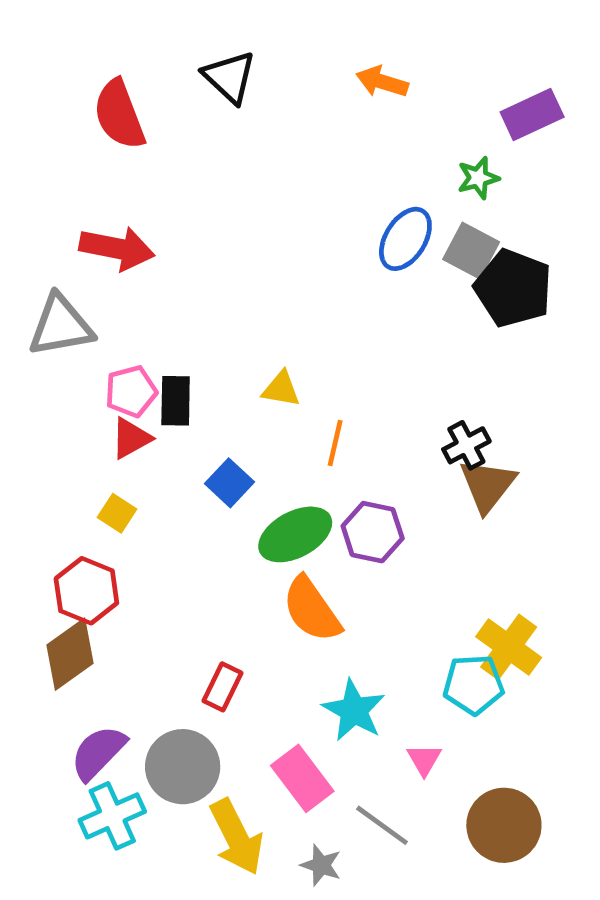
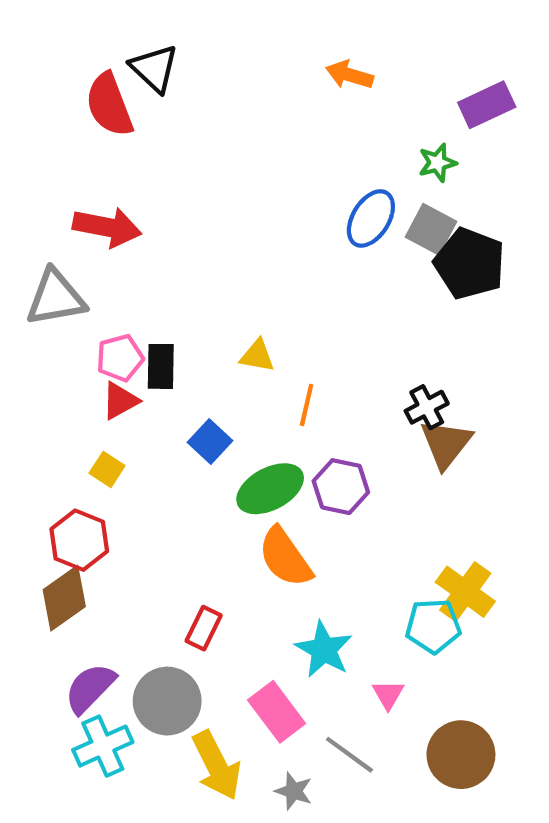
black triangle: (230, 77) -> (154, 68), moved

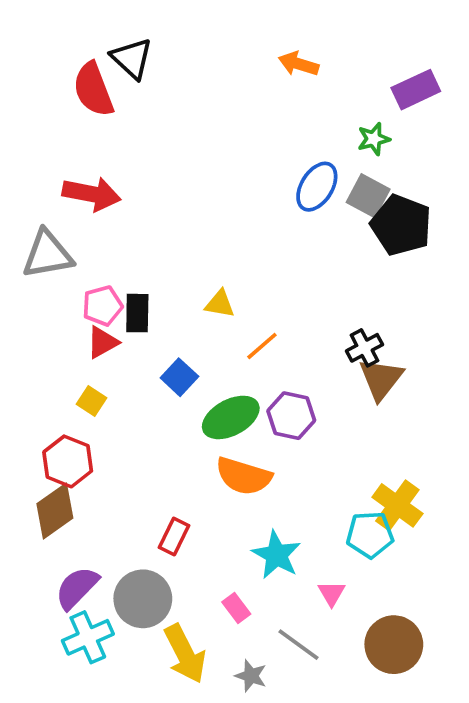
orange line: (307, 405) -> (262, 346), turned 36
orange semicircle: (285, 557) -> (244, 476), turned -38
pink rectangle: (277, 712) -> (236, 608), size x0.6

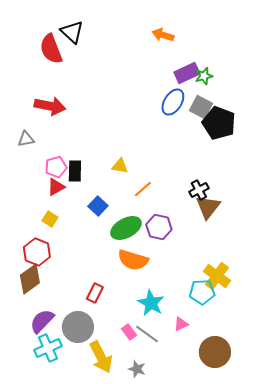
purple rectangle: (416, 90) -> (187, 73), moved
gray triangle: (48, 254) -> (26, 139), size x0.6
pink triangle: (332, 593) -> (181, 324), turned 35
gray line: (299, 645) -> (147, 334), moved

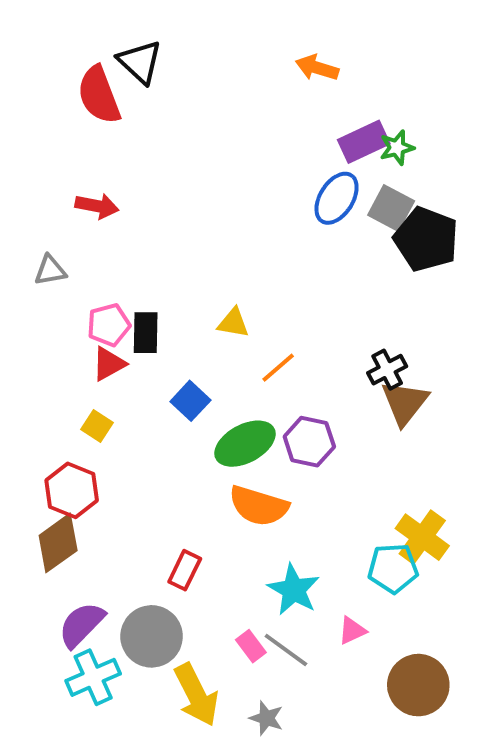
red arrow: (50, 106) -> (97, 206), size x0.7

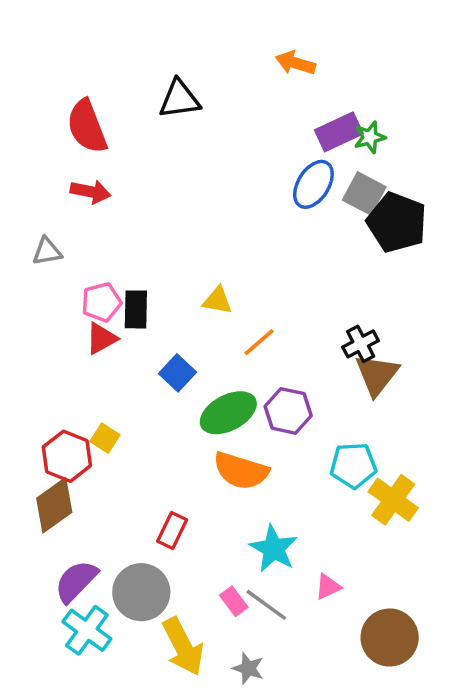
black triangle: (140, 62) -> (179, 99), moved, turned -51
red semicircle: (99, 95) -> (87, 126), moved
yellow square: (97, 426) -> (105, 438), moved
cyan pentagon: (393, 568) -> (353, 465), moved
cyan cross: (93, 677) -> (87, 630), turned -30

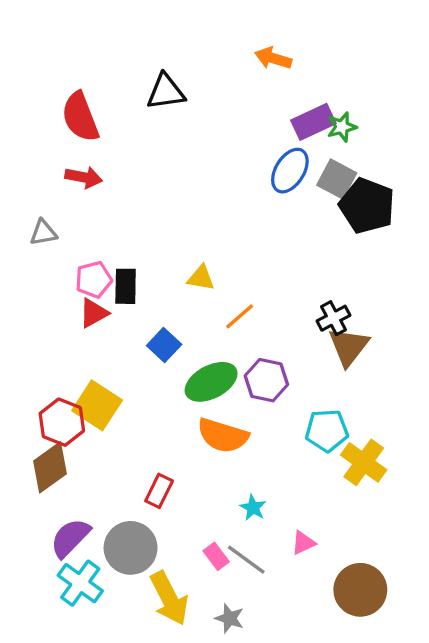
yellow square: (105, 438) -> (97, 405), size x1.8
cyan star: (274, 549) -> (253, 508), size x0.6

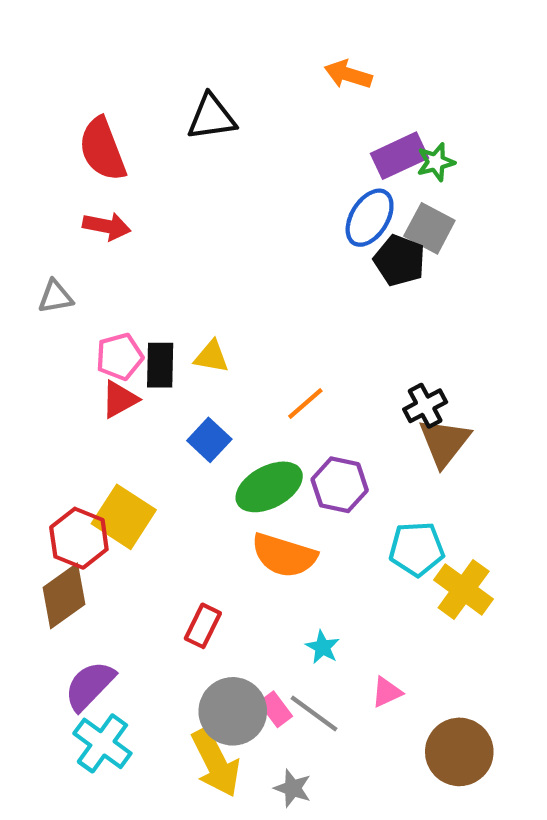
black pentagon: (367, 206) -> (399, 260), moved, size x0.7
yellow triangle: (201, 278) -> (211, 357), moved
gray circle: (131, 548) -> (233, 711), moved

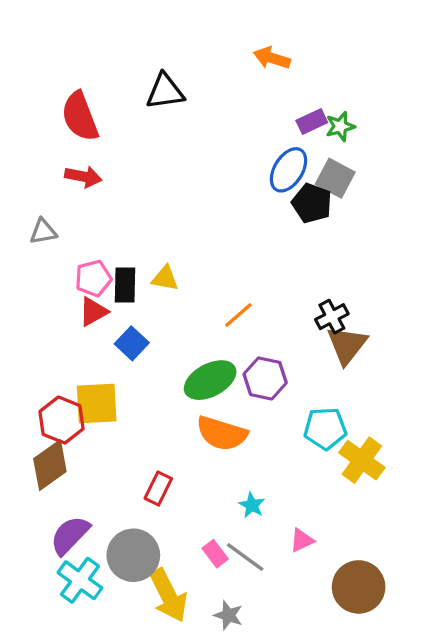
purple rectangle: (399, 156) -> (312, 121), size x0.7
blue square: (209, 440) -> (132, 343), moved
yellow square: (124, 517) -> (97, 403), turned -36
gray circle: (233, 711) -> (133, 555), moved

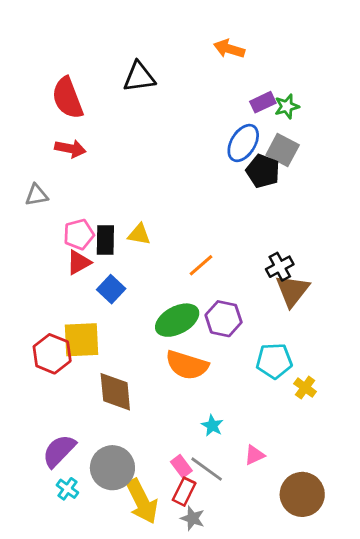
yellow cross: (362, 460) -> (305, 388), size x0.6
brown diamond: (50, 465) -> (115, 392), moved, turned -60
red rectangle: (158, 489) -> (184, 492), moved
cyan cross: (80, 580) -> (67, 489), size x0.6

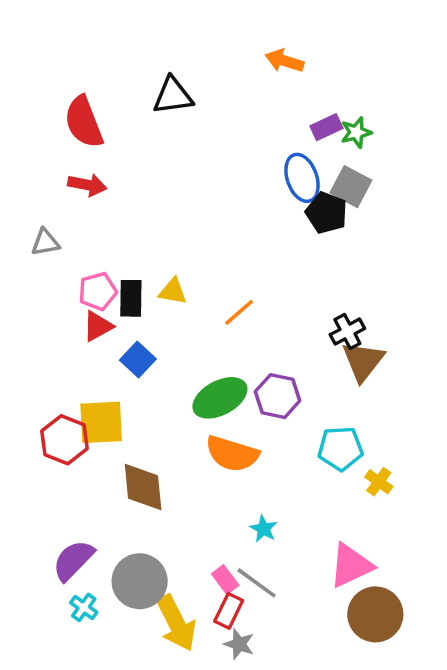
blue ellipse: (243, 143) -> (302, 178), turned -51
orange line: (201, 265) -> (239, 312), moved
pink triangle: (254, 455) -> (351, 565), moved, size x1.8

